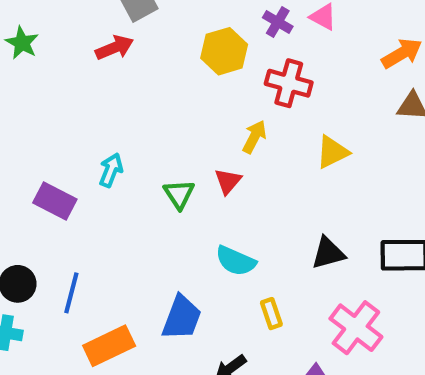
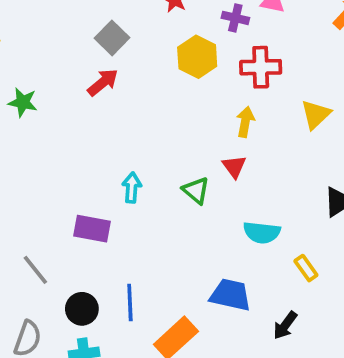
blue trapezoid: (182, 318) -> (230, 295), turned -81

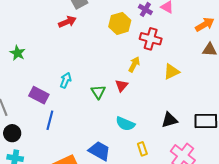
green star: (23, 102) -> (17, 53), moved
blue line: (130, 303) -> (50, 120), moved
black circle: (82, 309) -> (12, 133), moved

